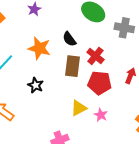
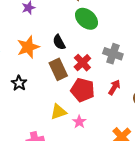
gray cross: (124, 28) -> (113, 54), moved
orange star: (39, 48) -> (28, 47), turned 30
brown rectangle: (72, 66) -> (58, 69), turned -40

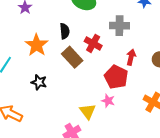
black semicircle: (59, 42) -> (65, 31), turned -140
red pentagon: (83, 90) -> (116, 77), moved, turned 30
yellow triangle: (58, 112) -> (88, 111), moved, turned -30

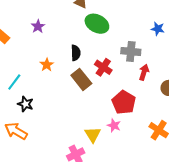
orange star: (37, 45) -> (47, 65), size x0.6
red arrow: (131, 57) -> (144, 72), moved
black star: (39, 82) -> (25, 104), moved

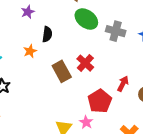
gray cross: (131, 51) -> (116, 31), moved
black semicircle: (76, 53) -> (47, 34), moved
red arrow: (144, 72) -> (123, 84), moved

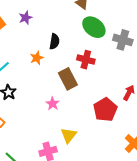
purple star: (28, 12) -> (26, 18), moved
red cross: (85, 63) -> (86, 60), moved, turned -30
pink star: (86, 122) -> (53, 104), moved

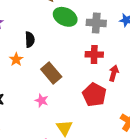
red cross: (86, 60) -> (94, 54), moved

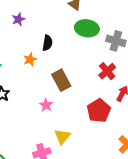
green ellipse: (65, 17) -> (87, 28), turned -30
red cross: (94, 54) -> (107, 71), turned 36

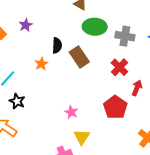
brown rectangle: (61, 80) -> (79, 57), moved
pink star: (46, 105) -> (71, 112), moved

